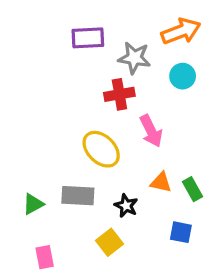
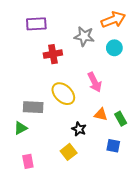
purple rectangle: (88, 38) -> (36, 24), moved
red cross: (119, 94) -> (53, 54), moved
gray rectangle: (78, 196) -> (33, 107), moved

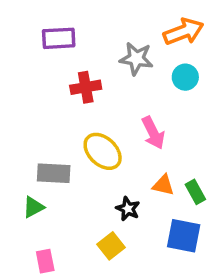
blue square: (113, 146) -> (184, 236), size x1.5

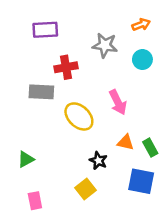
orange arrow: (184, 32) -> (141, 25), size x0.6
gray rectangle: (54, 173) -> (41, 92), moved

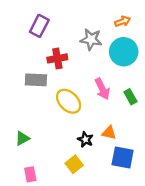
purple rectangle: (45, 30) -> (39, 26), turned -60
cyan circle: (142, 60) -> (124, 52), size x1.6
orange triangle: (126, 142) -> (109, 133), moved
green rectangle: (150, 148) -> (130, 97), moved

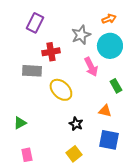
gray star: (91, 39) -> (81, 35), turned -30
pink arrow: (102, 89) -> (91, 67), moved
orange triangle: (109, 133) -> (105, 111), moved
yellow square: (74, 164) -> (74, 154), moved

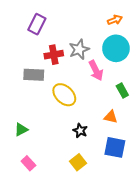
gray star: (81, 35) -> (79, 49), moved
pink rectangle: (27, 155) -> (28, 163), turned -32

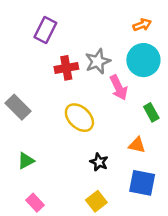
gray rectangle: (34, 75) -> (18, 107), moved, turned 42

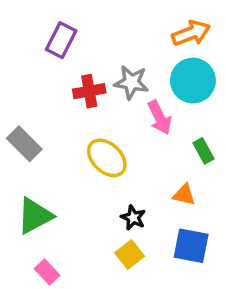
orange arrow: (142, 25) -> (191, 33), size x1.5
gray star: (98, 61) -> (131, 82), turned 30
green triangle: (26, 161) -> (35, 216), size x1.6
yellow square: (96, 201) -> (130, 255), moved

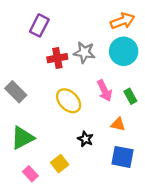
pink arrow: (160, 117) -> (105, 91), moved
yellow square: (130, 255) -> (60, 164), moved

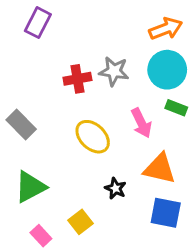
purple rectangle: (39, 25) -> (38, 23), moved
green rectangle: (130, 96) -> (176, 108), moved, turned -40
orange triangle: (118, 124) -> (160, 169), size x1.6

